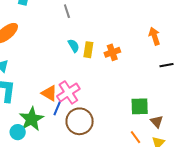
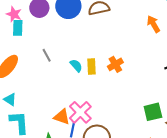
gray line: (67, 11) -> (47, 55), moved
orange arrow: (154, 36) -> (153, 24), moved

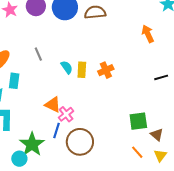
cyan rectangle: (18, 28) -> (14, 81), moved
pink cross: (80, 112) -> (66, 114), size x0.7
orange triangle: (62, 117) -> (53, 105), moved

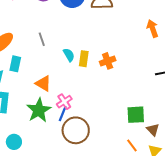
orange triangle: (53, 105) -> (43, 83), moved
blue line: (57, 131) -> (63, 114), moved
green star: (32, 144) -> (39, 110), moved

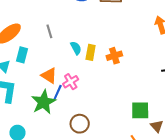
pink cross: (64, 102) -> (71, 82), moved
blue line: (63, 114) -> (58, 92), moved
brown circle: (76, 130) -> (80, 124), size x0.7

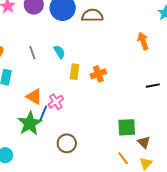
cyan semicircle: (76, 48) -> (59, 52), moved

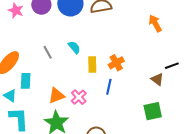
orange triangle: (34, 97) -> (56, 96), turned -42
blue line: (43, 113) -> (109, 87), moved
brown triangle: (144, 142) -> (157, 79), moved

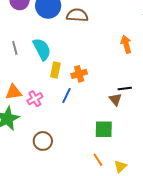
cyan semicircle: (74, 47) -> (42, 49), size x1.6
black line: (172, 66) -> (125, 88), moved

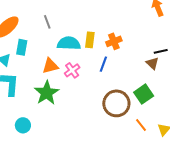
cyan semicircle: (42, 49) -> (69, 43), moved, turned -55
green square: (104, 129) -> (144, 94), turned -30
brown circle: (43, 141) -> (116, 103), moved, size x1.4

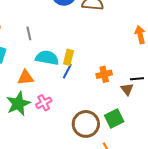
orange cross: (114, 41) -> (104, 74), moved
blue line: (103, 64) -> (67, 71), moved
pink cross: (72, 70) -> (44, 103), moved

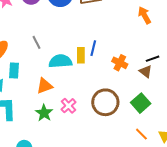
blue line: (67, 71) -> (93, 48), moved
orange cross: (104, 74) -> (120, 63), turned -35
green star: (18, 104) -> (44, 113), size x0.7
brown circle: (86, 124) -> (105, 102), moved

